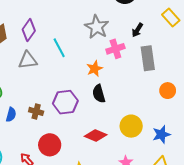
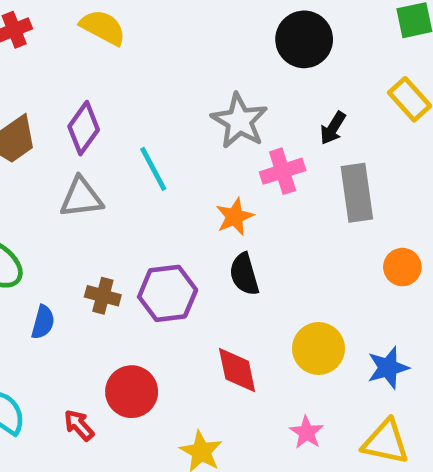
brown cross: (36, 111) -> (103, 296), moved
red diamond: (96, 135) -> (237, 370), turned 55

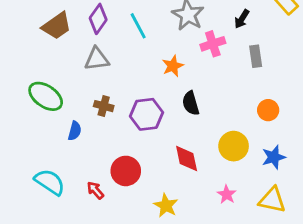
cyan line: (153, 169) -> (138, 26), moved
gray rectangle: (357, 193) -> (256, 56), size x0.7
orange star: (235, 217) -> (173, 66), moved
orange circle: (402, 267) -> (268, 110), moved
brown cross: (103, 296) -> (104, 106), moved

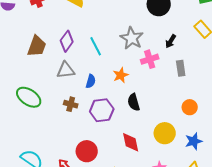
brown trapezoid: (57, 26) -> (37, 46), turned -35
blue semicircle: (75, 131) -> (91, 81), moved

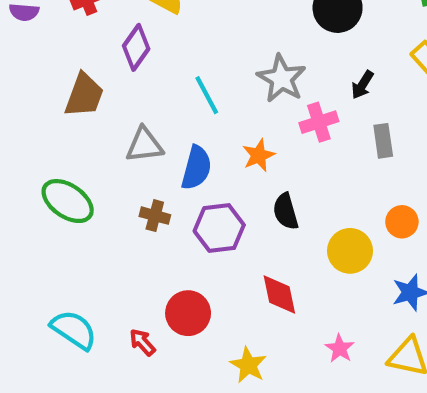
purple diamond: (67, 41) -> (136, 47), moved
blue semicircle: (91, 81) -> (196, 168), size x1.5
yellow circle: (165, 133) -> (350, 251), moved

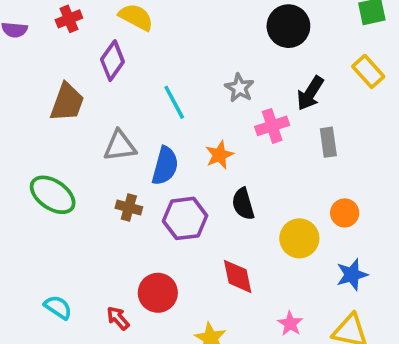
gray star: (281, 79) -> (239, 88), size x0.7
black arrow: (362, 85) -> (310, 93), size x1.4
cyan semicircle: (74, 330) -> (58, 307), size x0.7

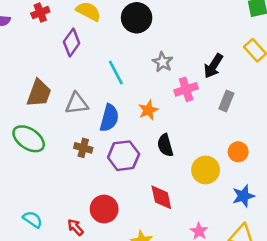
black circle: (288, 26) -> (137, 18), moved
brown trapezoid: (67, 102) -> (39, 93), moved
gray rectangle: (328, 142) -> (226, 101), turned 30

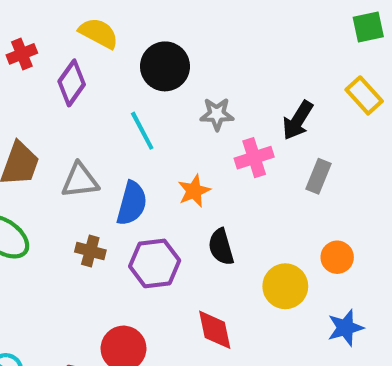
red cross: (40, 13) -> (22, 54), moved
black circle: (137, 18) -> (165, 66), moved
gray star: (163, 62) -> (217, 114), turned -30

